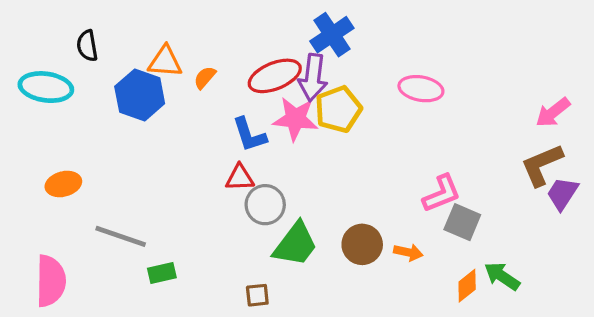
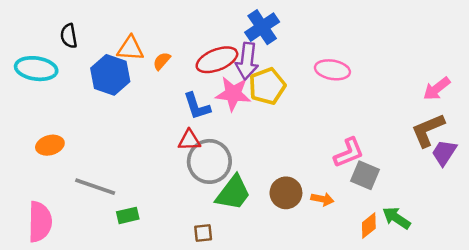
gray circle: (265, 205) -> (209, 161), size x1.4

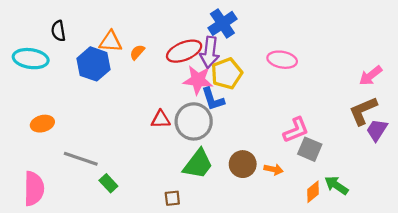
blue L-shape: (197, 106) -> (213, 99), moved
gray circle: (209, 161) -> (194, 121), moved
green rectangle: (128, 215) -> (108, 183), turned 60

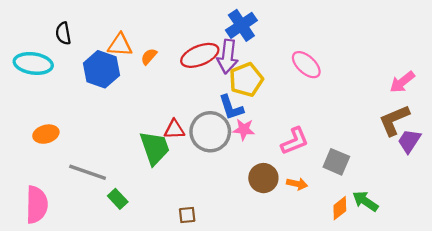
pink ellipse: (282, 60) -> (306, 65), turned 32
pink star: (198, 80) -> (244, 129), moved, size x0.7
pink L-shape: (296, 130) -> (295, 141), moved
green trapezoid: (198, 164) -> (155, 148), moved, turned -56

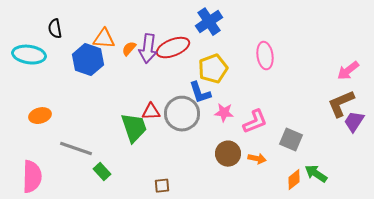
purple arrow: (228, 57) -> (148, 49), moved
pink ellipse: (306, 65) -> (265, 56), turned 40
pink star: (244, 129) -> (224, 113), moved

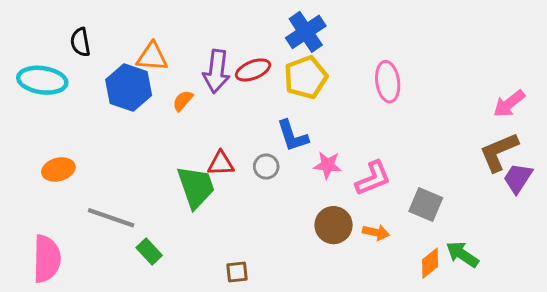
red ellipse: (173, 48) -> (253, 70), size x0.7
orange semicircle: (129, 49) -> (183, 101), moved
yellow pentagon: (213, 69) -> (306, 77), moved
gray circle: (182, 114) -> (266, 167), size x0.5

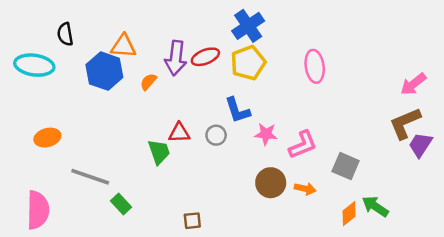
green trapezoid: (196, 187) -> (159, 152), size x0.7

